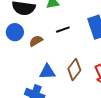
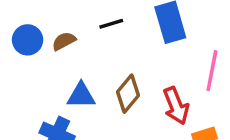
blue circle: (15, 32) -> (28, 40), moved

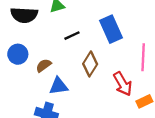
brown semicircle: (64, 41) -> (44, 65), moved
brown diamond: (128, 94) -> (90, 64), moved

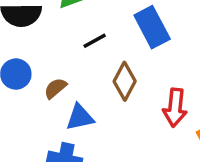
red arrow: (123, 84) -> (175, 108), turned 40

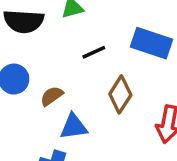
blue rectangle: (152, 27) -> (151, 43), turned -48

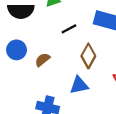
blue triangle: (74, 127) -> (79, 85), moved

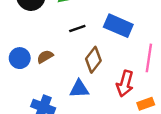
blue circle: (17, 50) -> (20, 58), moved

